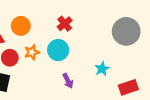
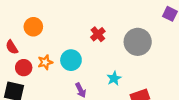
red cross: (65, 24) -> (98, 34), moved
orange circle: (21, 26) -> (33, 27), moved

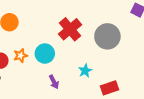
red cross: (98, 34) -> (70, 29), size x1.6

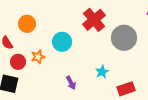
red cross: (70, 29) -> (94, 20), moved
cyan circle: (45, 54) -> (62, 42), moved

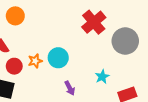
orange circle: (27, 24) -> (15, 16), moved
cyan circle: (62, 42) -> (58, 58), moved

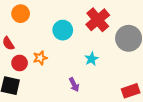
cyan circle: (58, 58) -> (63, 30), moved
cyan star: (102, 77) -> (92, 59), moved

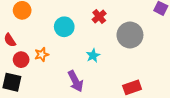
red cross: (98, 20) -> (99, 16), size x0.6
purple arrow: (74, 85) -> (76, 81), size x1.5

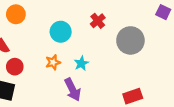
orange star: (42, 54) -> (53, 62), moved
cyan star: (93, 56) -> (81, 63), moved

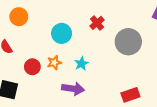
red circle: (15, 67) -> (32, 67), moved
purple arrow: (73, 90) -> (73, 89), turned -55

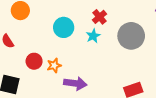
orange star: (54, 63) -> (54, 65), moved
cyan star: (81, 64) -> (93, 36), moved

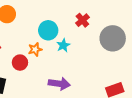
cyan star: (93, 36) -> (63, 45), moved
orange star: (54, 65) -> (35, 49), moved

